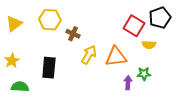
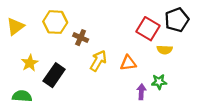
orange triangle: (116, 57) -> (128, 63), size x0.7
yellow star: (12, 61) -> (30, 63), moved
black rectangle: (49, 68) -> (54, 75), turned 30

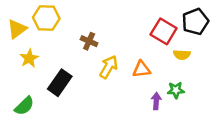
yellow hexagon: (55, 22) -> (46, 18), moved
yellow star: (30, 63) -> (29, 58), moved
green semicircle: (22, 96) -> (24, 106), turned 132

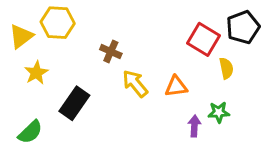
yellow semicircle: (182, 55) -> (226, 68), turned -105
yellow arrow: (109, 67) -> (135, 83), turned -70

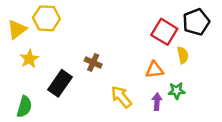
brown cross: (111, 51) -> (93, 62), moved
yellow arrow: (135, 83) -> (121, 97), moved
orange triangle: (176, 86) -> (154, 70), moved
green semicircle: (30, 132) -> (24, 107), turned -30

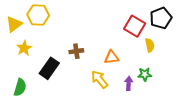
brown cross: (93, 62) -> (76, 51), turned -32
orange triangle: (154, 70) -> (112, 57), moved

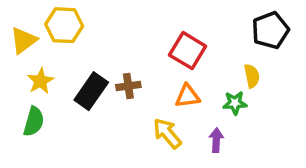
red square: (135, 26) -> (188, 51), moved
black rectangle: (49, 68) -> (91, 91), moved
green star: (145, 74) -> (235, 103), moved
green semicircle: (20, 87) -> (34, 122), moved

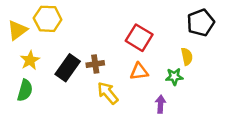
yellow arrow: (167, 133) -> (108, 93), moved

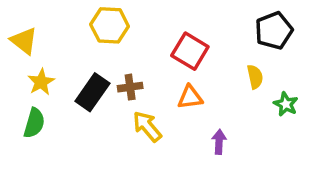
yellow hexagon: (48, 19) -> (110, 25), moved
yellow triangle: (17, 30) -> (24, 41), turned -45
green star: (174, 77) -> (286, 104), moved, turned 30

